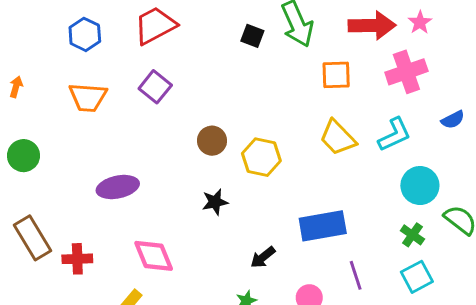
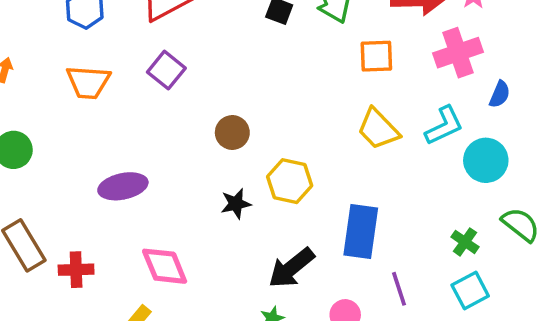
blue semicircle: (453, 120) -> (500, 94), moved, turned -40
yellow hexagon: (261, 157) -> (290, 181), moved
cyan circle: (420, 186) -> (486, 160), moved
blue rectangle: (323, 226) -> (361, 231), turned -72
black arrow: (263, 257) -> (291, 268), size x1.6

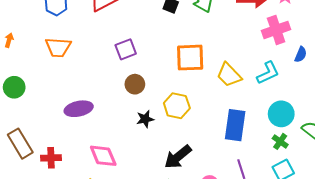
orange square: (376, 56) -> (190, 58), moved, size x1.4
purple square: (166, 70) -> (126, 49), moved, turned 30
brown circle: (232, 133) -> (135, 84), moved
cyan circle: (486, 160) -> (281, 114), moved
blue rectangle: (361, 231) -> (235, 125), moved

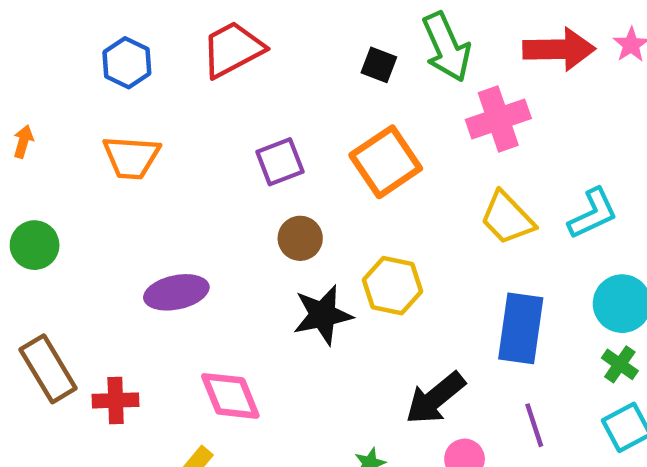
pink cross: (276, 30) -> (498, 119), moved
orange square: (190, 58) -> (386, 162), moved, turned -32
black star: (145, 119) -> (323, 315), size x1.5
black arrow: (178, 157) -> (435, 398), moved

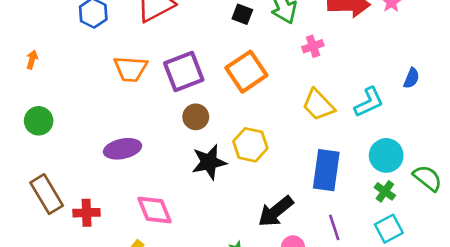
pink cross: (498, 119) -> (313, 46), size x0.6
orange trapezoid: (131, 157) -> (131, 69), moved
purple square: (280, 162) -> (184, 72), size x1.4

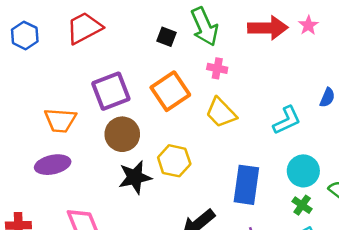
pink cross: (313, 46) -> (217, 68), moved, turned 30
orange trapezoid: (131, 69) -> (60, 120), moved
yellow trapezoid: (318, 105) -> (221, 113), moved
brown circle: (196, 117) -> (122, 134), size x1.4

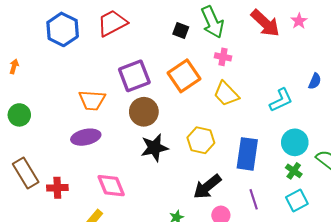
red arrow: (268, 28) -> (265, 23), turned 44
blue hexagon: (25, 35) -> (63, 29), size x1.4
yellow hexagon: (174, 161) -> (201, 140), moved

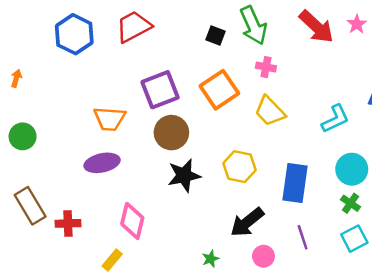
pink diamond: (111, 186) -> (132, 221), turned 36

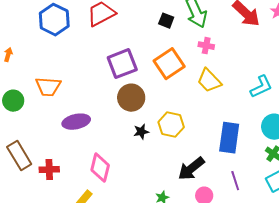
orange trapezoid: (110, 119) -> (48, 87), moved
yellow hexagon: (240, 167) -> (171, 125), moved
black star: (184, 175) -> (141, 132), size x0.6

